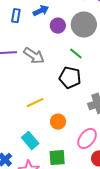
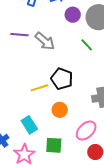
black pentagon: (70, 78) -> (62, 79), moved

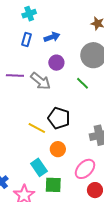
purple circle: (73, 15) -> (56, 63), moved
yellow line: (39, 88) -> (37, 128), turned 48
cyan rectangle: (29, 125) -> (39, 167), moved

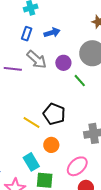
purple circle: (56, 63) -> (63, 63), moved
gray arrow: (41, 81) -> (37, 60), moved

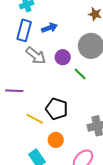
blue rectangle: (27, 34) -> (24, 30), size x1.5
purple line: (13, 69) -> (14, 91), moved

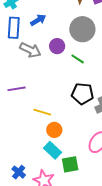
black pentagon: (57, 109) -> (82, 94), moved
orange circle: (56, 140) -> (54, 130), moved

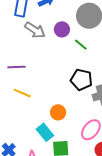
yellow line: (42, 112) -> (22, 93), moved
orange circle: (54, 130) -> (58, 112), moved

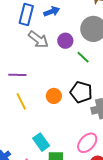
yellow line: (22, 93) -> (21, 101), turned 36
orange circle: (58, 112) -> (54, 96), moved

